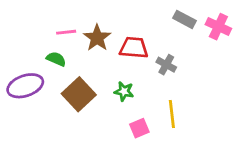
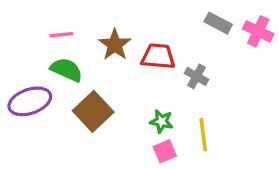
pink line: (66, 32) -> (61, 35), moved
green semicircle: (56, 59) -> (66, 70), size x1.4
green star: (124, 91) -> (162, 121), moved

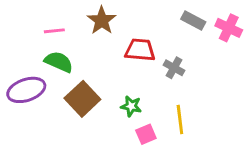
brown star: (115, 45) -> (102, 20), moved
green star: (162, 121) -> (131, 106), moved

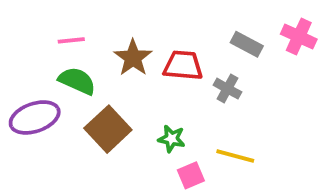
brown star: (102, 20) -> (133, 58), moved
gray rectangle: (193, 20) -> (247, 44), moved
yellow line: (180, 119) -> (235, 156), turned -68

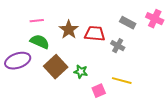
green star: (172, 139) -> (81, 72), moved

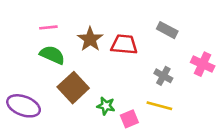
pink cross: (155, 19) -> (203, 64), moved
gray cross: (118, 46) -> (163, 76), moved
purple ellipse: (18, 61) -> (24, 106), moved, turned 40
green star: (81, 72) -> (106, 106), moved

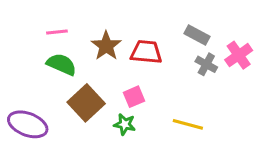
pink cross: (203, 64) -> (239, 55), moved, turned 30
gray cross: (163, 76) -> (206, 64), moved
pink square: (129, 119) -> (134, 97), moved

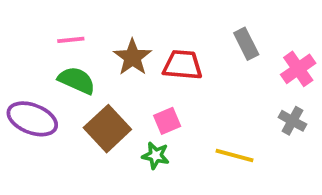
gray rectangle: (197, 35) -> (246, 44), turned 35
gray cross: (206, 64) -> (292, 121), moved
purple ellipse: (28, 124) -> (32, 119), moved

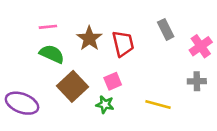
red trapezoid: (183, 65) -> (123, 44), turned 72
purple ellipse: (32, 119) -> (22, 103), moved
gray cross: (292, 121) -> (197, 81), turned -30

